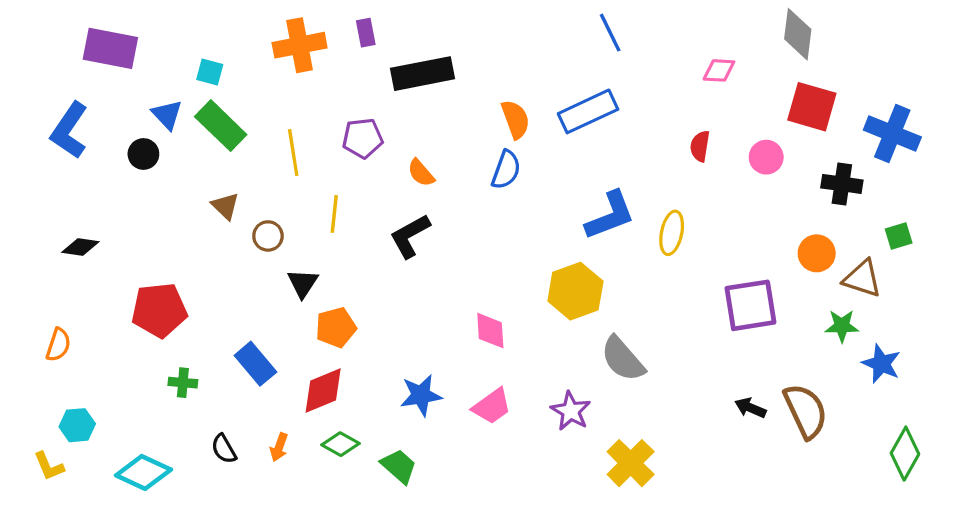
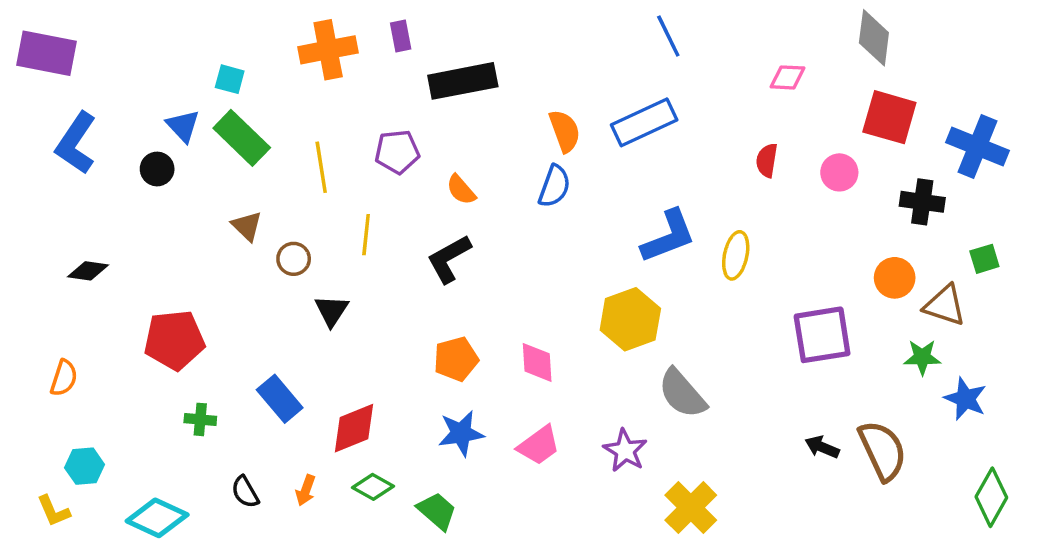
purple rectangle: (110, 48) -> (47, 53), moved
orange pentagon: (336, 327) -> (456, 359), moved

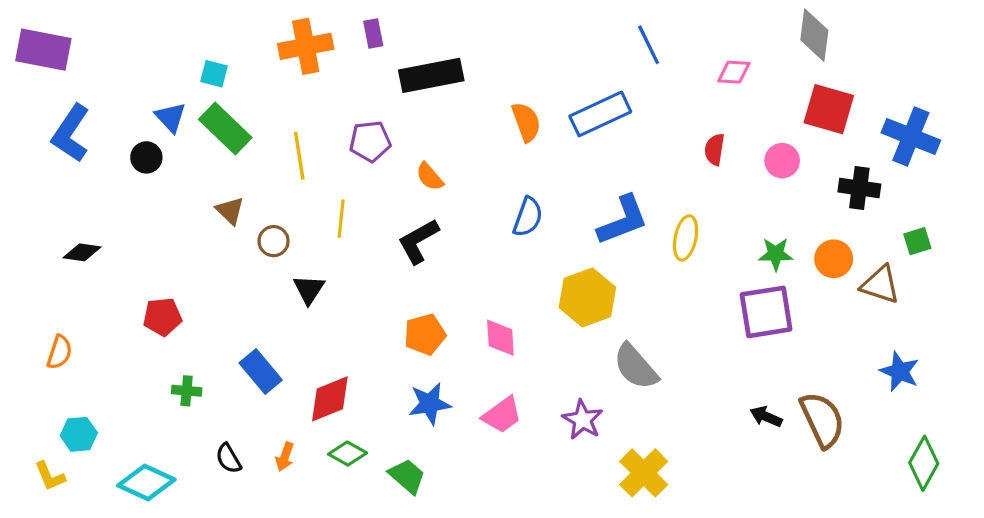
blue line: (668, 36) -> (649, 45), moved
blue semicircle: (554, 186) -> (528, 217), moved
red pentagon: (174, 340) -> (162, 317), size x0.7
green star: (922, 357) -> (776, 254), moved

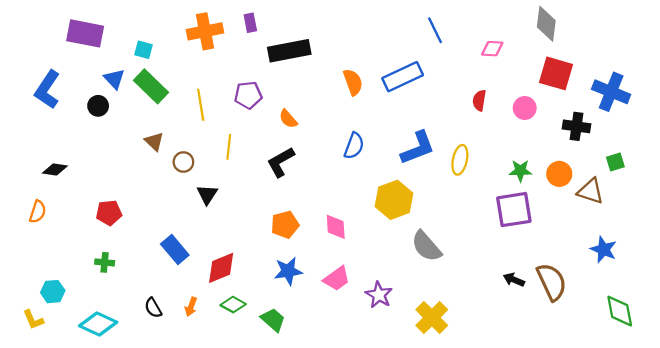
purple rectangle: (43, 50) -> (85, 33), moved
orange semicircle: (59, 352) -> (38, 212), moved
green cross: (187, 391) -> (105, 262), moved
purple star: (583, 420) -> (379, 295), moved
green diamond: (924, 463) -> (620, 311), turned -40

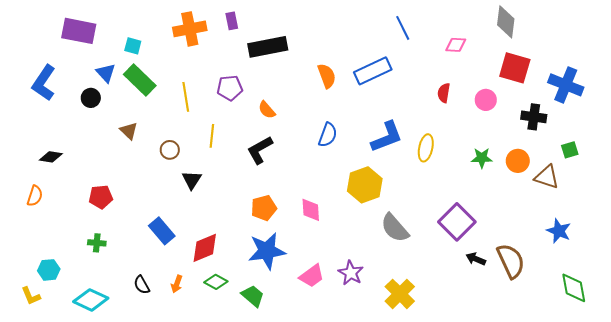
brown triangle: (154, 141) -> (129, 131), moved
purple square: (514, 210) -> (457, 222), moved, turned -36
blue star: (288, 271) -> (267, 251), size x1.4
pink trapezoid: (337, 279) -> (312, 276), moved

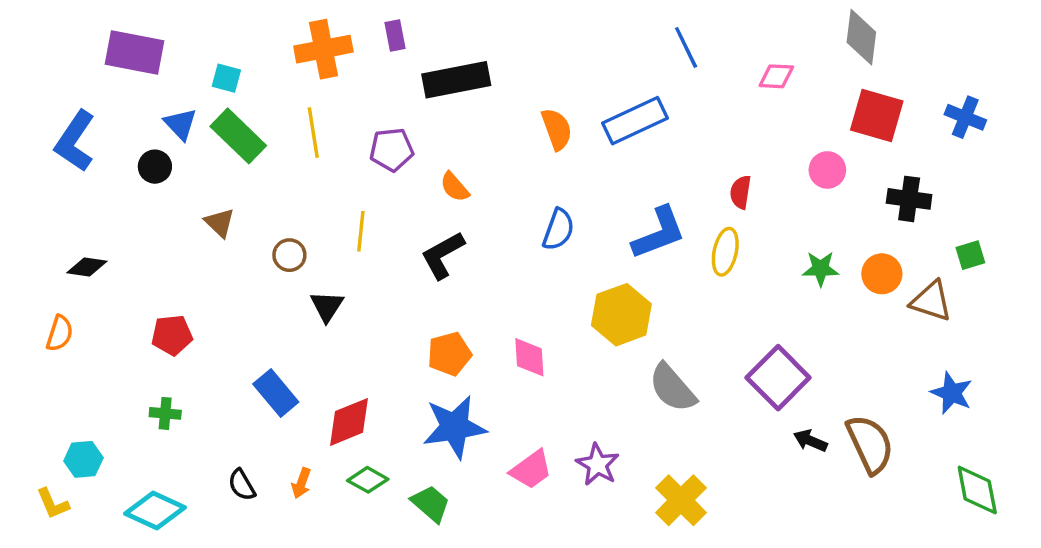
blue cross: (566, 85) -> (965, 117), moved, size x0.7
red semicircle: (444, 93) -> (741, 192), moved
yellow line: (186, 97) -> (313, 133), moved

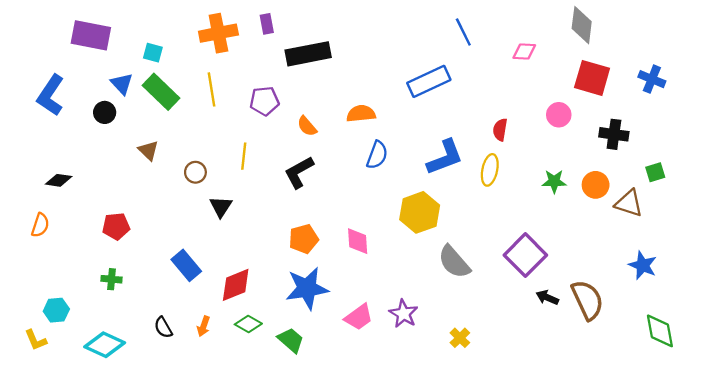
orange semicircle: (557, 129) -> (361, 114), moved, turned -76
yellow cross: (681, 500) -> (460, 338), size x0.6

